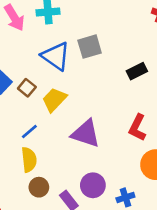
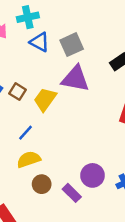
blue triangle: (56, 56) -> (40, 42), moved, size x0.7
purple triangle: (86, 134) -> (75, 79), moved
yellow semicircle: (29, 160) -> (29, 159), turned -95

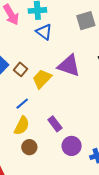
gray square: (72, 45) -> (86, 21), moved
yellow semicircle: (29, 159) -> (22, 126), turned 126
purple rectangle: (72, 193) -> (55, 124), moved

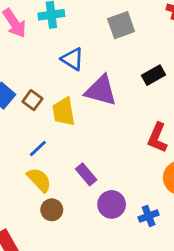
blue triangle: (44, 32) -> (73, 59), moved
yellow trapezoid: (42, 79) -> (64, 112), turned -50
yellow semicircle: (22, 126) -> (39, 180), turned -66

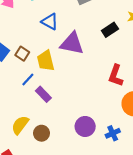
blue line: (38, 149) -> (28, 80), moved
purple rectangle: (86, 174) -> (43, 94), moved
yellow semicircle: (39, 180) -> (20, 125), moved, turned -96

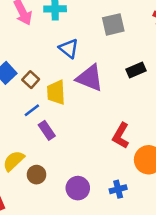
red L-shape: (116, 75) -> (121, 136), moved
purple circle: (85, 126) -> (78, 188), moved

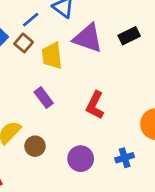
black rectangle: (136, 70) -> (129, 36), moved
blue line: (32, 110) -> (31, 20), moved
red L-shape: (121, 136) -> (95, 105), moved

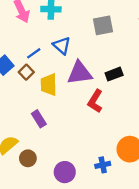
purple triangle: (88, 38) -> (80, 73), turned -32
red L-shape: (95, 105) -> (95, 101), moved
blue cross: (125, 158) -> (103, 165), moved

